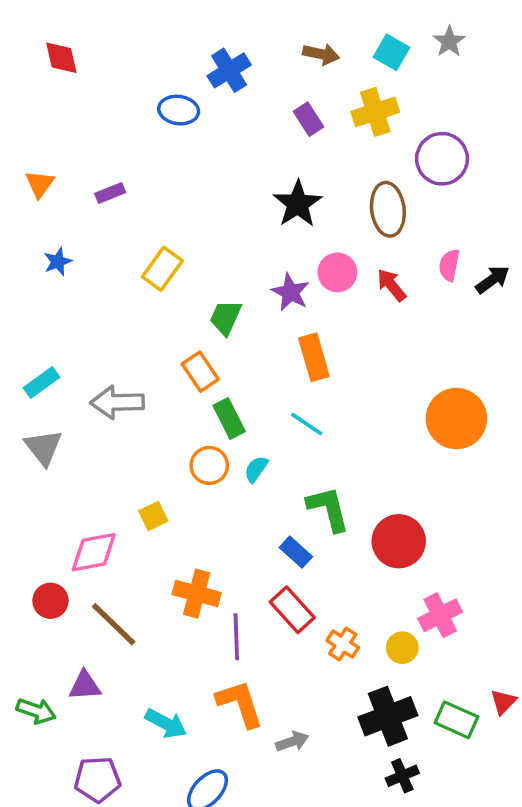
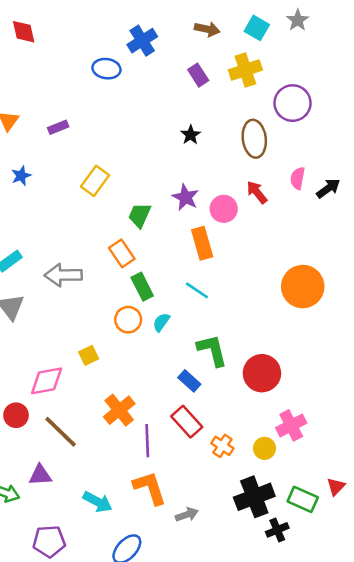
black star: (298, 204) -> (191, 135), size x0.6
pink circle: (337, 272) -> (224, 209), moved
orange cross: (197, 594) -> (119, 410), turned 36
black cross: (402, 776) -> (277, 530), moved

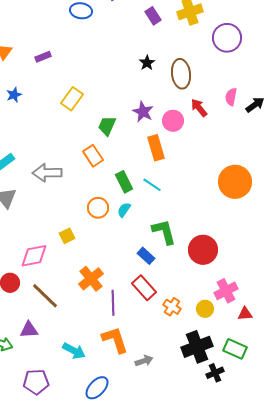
brown ellipse: (254, 139) -> (181, 74), moved
green rectangle: (142, 287) -> (124, 182), moved
red triangle: (336, 487) -> (245, 314), moved, turned 42

